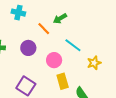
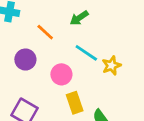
green arrow: (60, 19) -> (79, 18), moved
yellow star: (94, 63) -> (111, 66), moved

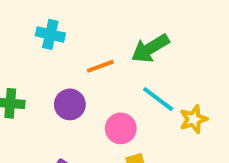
green arrow: (79, 18) -> (150, 48), size x1.4
orange line: (45, 32) -> (100, 66), turned -66

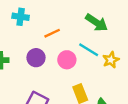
green arrow: (150, 48) -> (97, 23), moved, turned -110
pink circle: (121, 128) -> (67, 60), moved

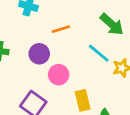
pink circle: (67, 60) -> (59, 75), moved

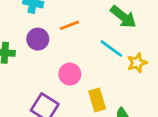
purple circle: (39, 54) -> (38, 39), moved

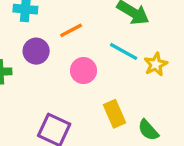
pink circle: (70, 74) -> (83, 71), moved

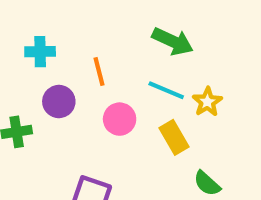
orange line: (71, 30) -> (99, 71), turned -70
yellow rectangle: (114, 114) -> (174, 137), moved

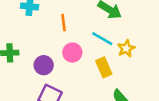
purple circle: (59, 102) -> (44, 65), moved

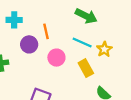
purple circle: (44, 65) -> (29, 44), moved

